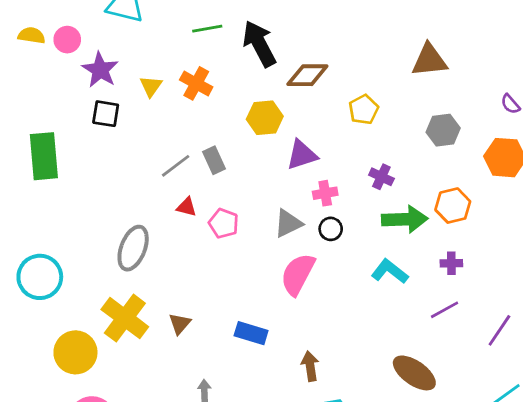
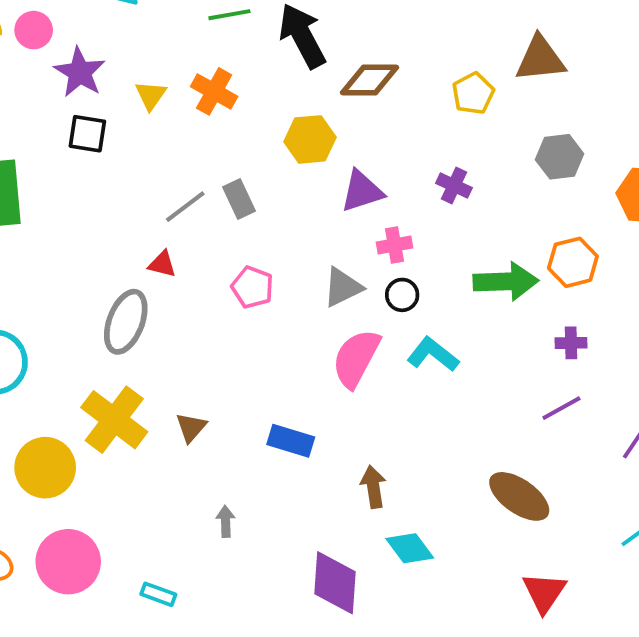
yellow pentagon: (364, 110) -> (473, 93), moved
purple cross: (381, 177) -> (454, 186), moved
red triangle: (187, 207) -> (162, 264), moved
cyan L-shape: (390, 271) -> (433, 354), moved

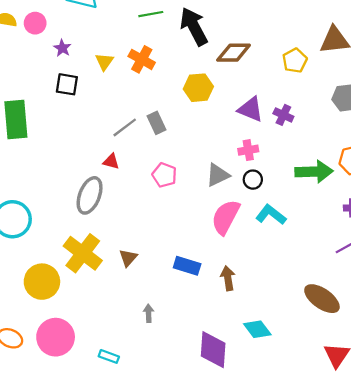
purple star: (80, 72) -> (62, 48), size x0.6
purple triangle: (362, 191) -> (251, 109), moved, turned 40
brown arrow: (373, 487) -> (228, 278), moved

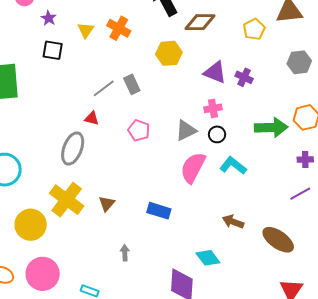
brown arrow: (228, 278) -> (233, 222), moved, turned -60
cyan diamond: (257, 329) -> (208, 258), moved

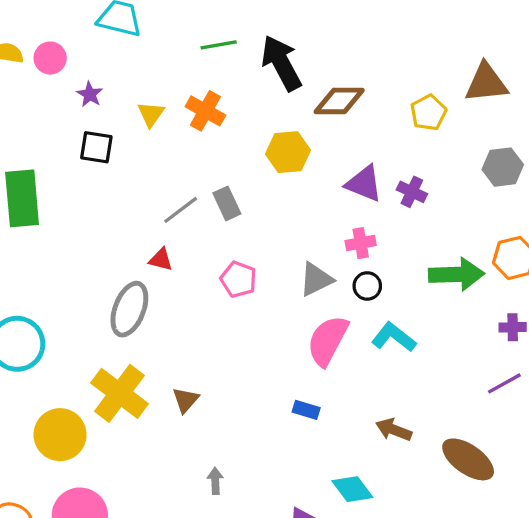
blue rectangle: (159, 211) -> (306, 410), moved, size x0.7

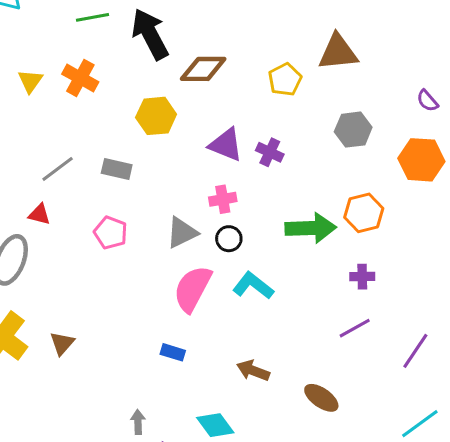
gray rectangle: (227, 203) -> (117, 169), moved, turned -52
brown ellipse: (468, 459) -> (321, 398), size x0.7
gray arrow: (215, 481) -> (138, 422), moved

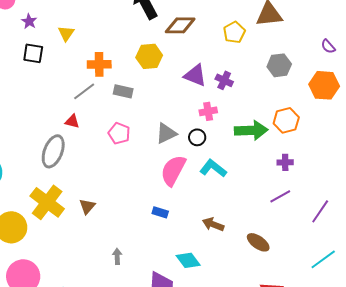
orange cross: (80, 78) -> (99, 64), moved, turned -30
pink cross: (223, 199) -> (208, 111), moved
gray arrow: (138, 422) -> (117, 256), moved

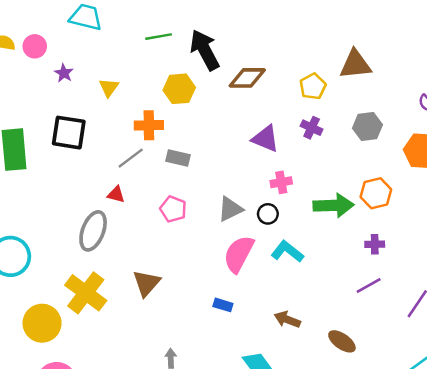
black square: (33, 53) -> (69, 133), moved, size x1.4
yellow hexagon: (149, 56) -> (179, 89), moved
purple cross: (224, 80) -> (312, 128), moved
brown triangle: (87, 206) -> (146, 283), moved, size x1.4

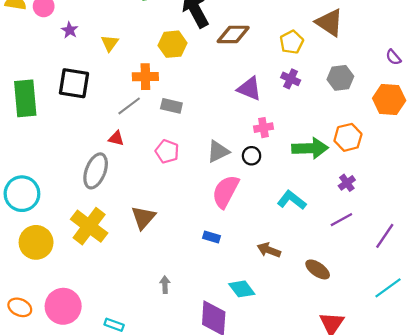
brown triangle: (355, 65) -> (330, 23), turned 40
purple cross: (375, 244) -> (347, 183), turned -35
cyan L-shape: (287, 252) -> (292, 200), moved
yellow circle: (42, 323) -> (36, 242), moved

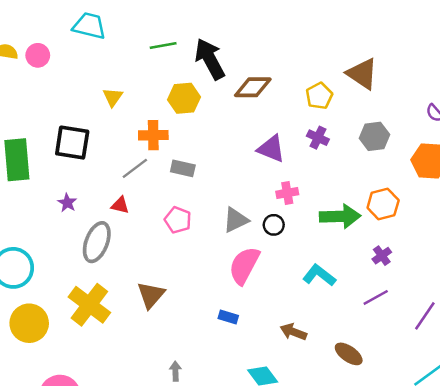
purple star: (70, 30) -> (67, 203), moved

